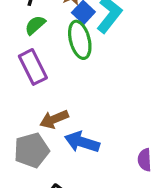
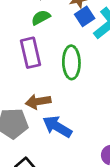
green ellipse: (80, 40) -> (71, 62), moved

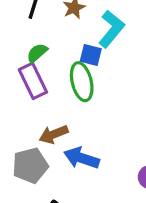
blue square: (85, 16) -> (91, 55), moved, turned -30
green semicircle: (41, 18) -> (37, 53), moved

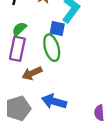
purple rectangle: (33, 81) -> (17, 49), turned 40
brown arrow: (54, 134) -> (32, 73), moved

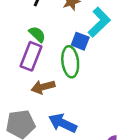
green semicircle: (19, 29) -> (37, 34), turned 77

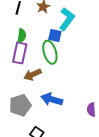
green semicircle: (37, 34) -> (22, 36), turned 64

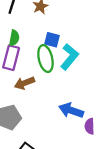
cyan L-shape: (67, 19) -> (69, 57), moved
blue arrow: (52, 99) -> (71, 110), moved

